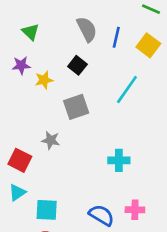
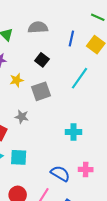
gray semicircle: (87, 29) -> (38, 27), moved, turned -66
yellow star: (44, 80) -> (17, 80), moved
cyan square: (47, 210) -> (19, 157), moved

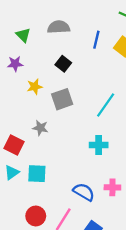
cyan line: (80, 78) -> (106, 105), moved

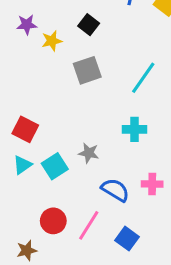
yellow star: (35, 87) -> (52, 41), moved
gray star: (40, 128) -> (89, 153), moved
cyan square: (37, 174) -> (55, 166), turned -36

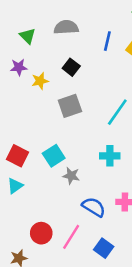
cyan square: (55, 166) -> (54, 156), moved

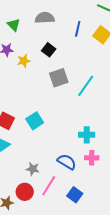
gray square: (70, 106) -> (59, 78), moved
cyan cross: (110, 156) -> (87, 135), moved
gray star: (71, 176) -> (33, 169), moved
red circle: (41, 233) -> (25, 192), moved

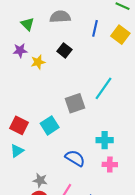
gray square: (59, 78) -> (75, 103), moved
blue semicircle: (67, 162) -> (75, 158), moved
gray star: (33, 169) -> (40, 180), moved

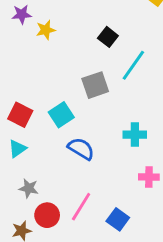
black square: (64, 50) -> (108, 37), moved
blue semicircle: (75, 158) -> (81, 149), moved
pink cross: (110, 164) -> (149, 177), moved
gray star: (40, 180) -> (29, 188), moved

